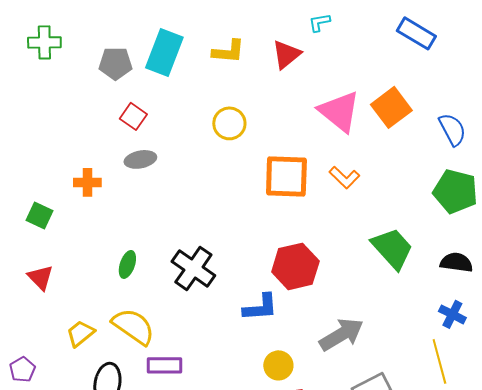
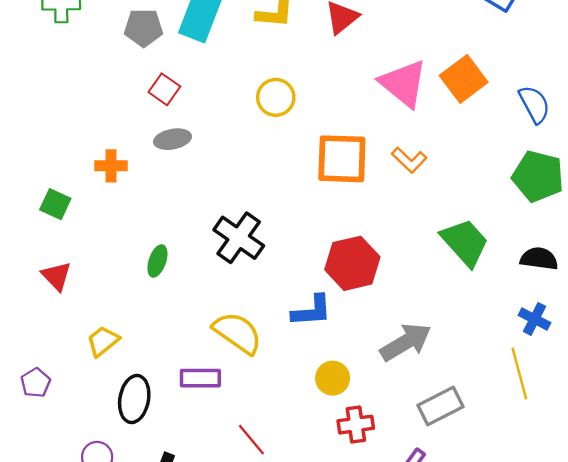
black cross: (193, 268) -> (239, 238), moved
yellow semicircle: (133, 326) -> (237, 333), moved

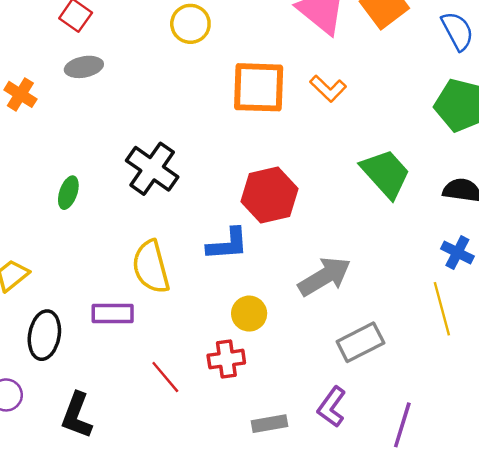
orange cross: (111, 166) -> (20, 94), turned 32
yellow semicircle: (237, 333) -> (151, 267), turned -140
red cross: (356, 425) -> (226, 359), moved

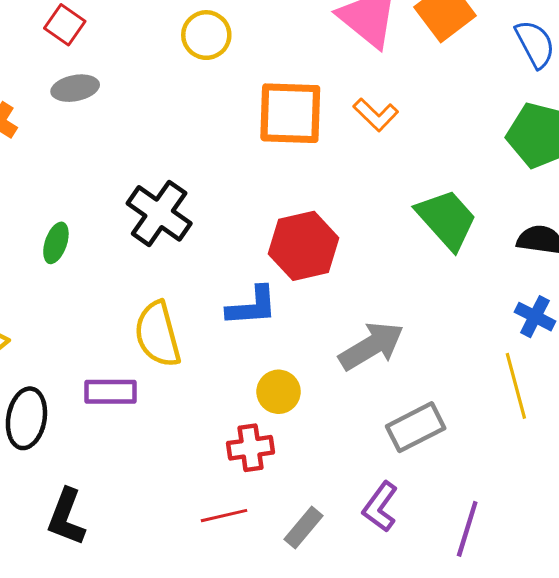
red line: (165, 377) -> (224, 516), moved, turned -63
gray rectangle: (269, 424) -> (304, 527), turned -40

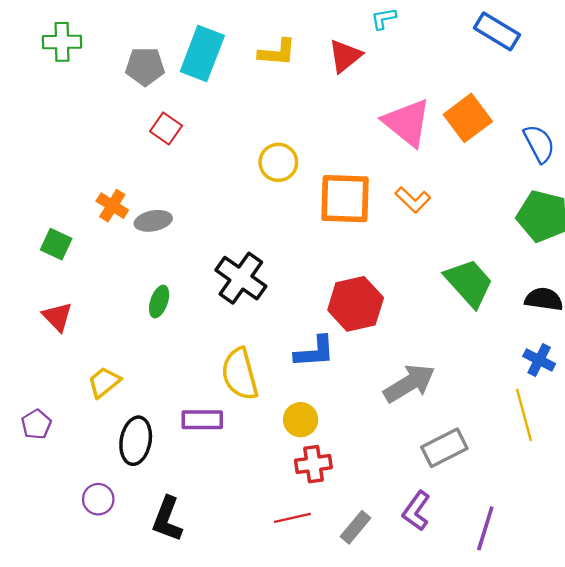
yellow circle: (206, 35) -> (278, 162), moved
gray ellipse: (75, 88) -> (153, 221), moved
yellow circle: (279, 392) -> (301, 420), moved

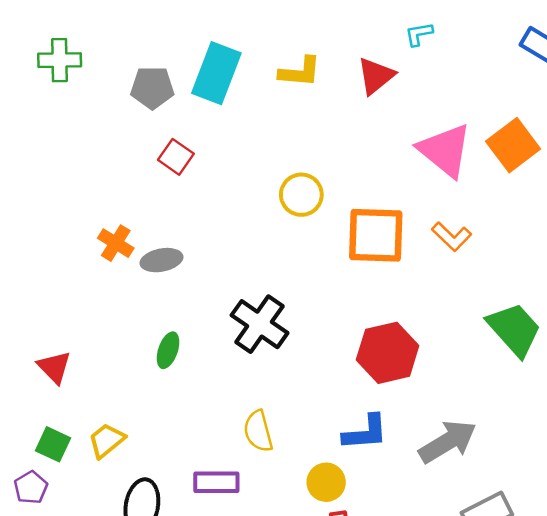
green square: (56, 244) -> (53, 444), moved
blue L-shape: (315, 352) -> (365, 433), moved
yellow semicircle: (240, 374) -> (258, 431), size x0.7

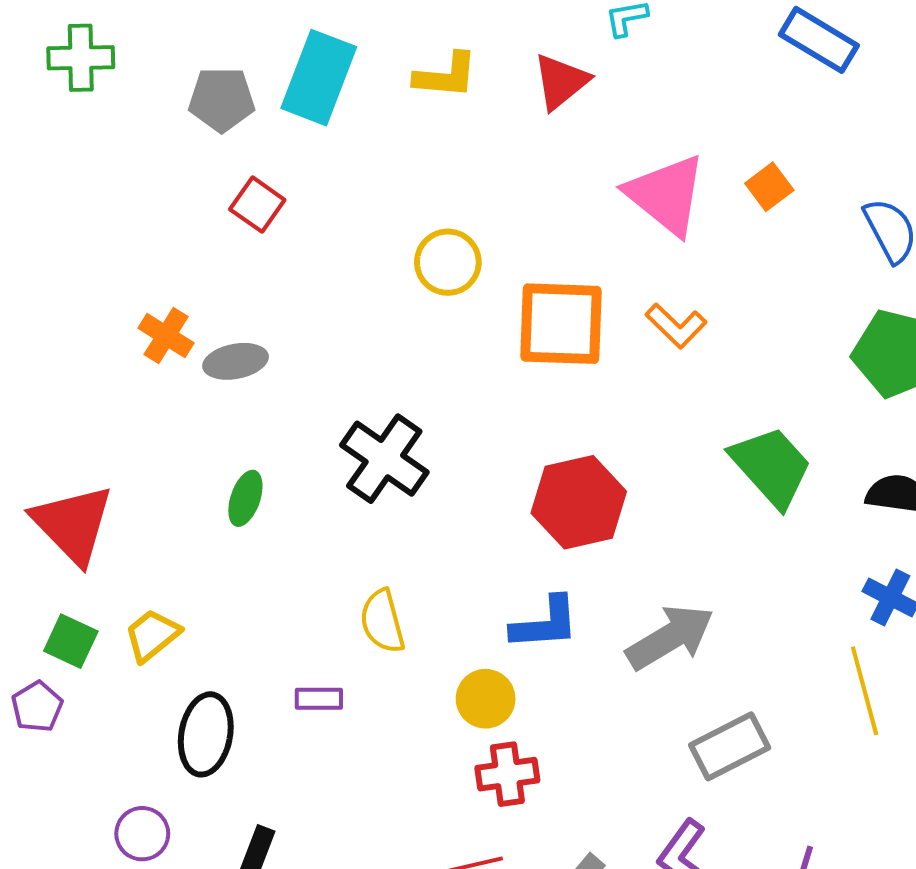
orange square: (513, 145) -> (769, 187), size x0.6
red triangle: (54, 367) -> (73, 524), size x1.6
purple rectangle: (216, 482) -> (319, 699), size x0.7

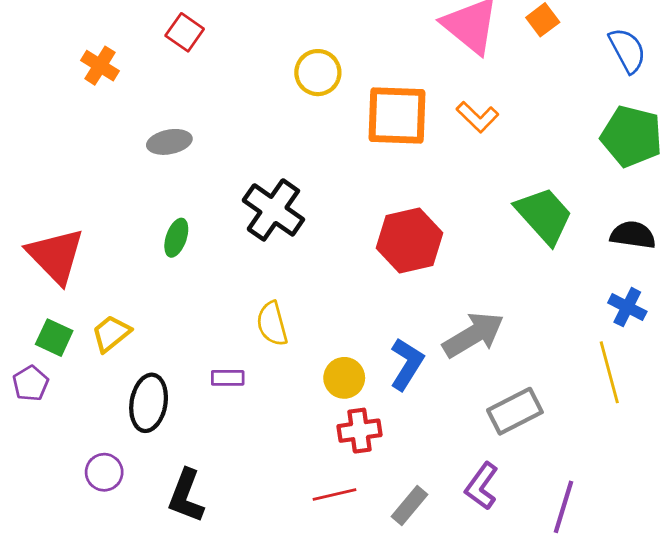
orange cross: (166, 336) -> (100, 66), moved
blue L-shape: (545, 623) -> (407, 364), moved, turned -54

